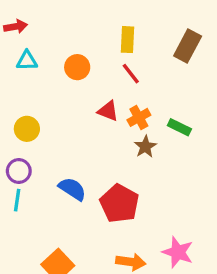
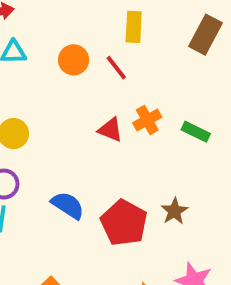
red line: (131, 74) -> (116, 68), moved
red triangle: (108, 111) -> (110, 130), moved
brown star: (145, 147) -> (174, 211), moved

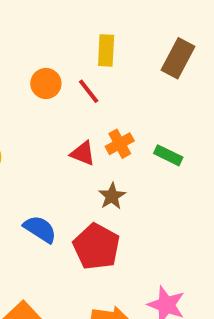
brown star: (174, 211) -> (112, 196), moved

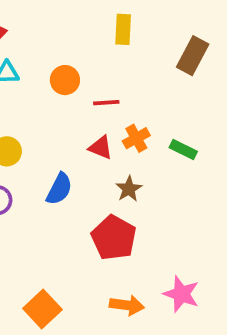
yellow rectangle: (106, 50) -> (123, 29), moved
red line: (89, 91) -> (106, 103), moved, turned -56
blue semicircle: (40, 229) -> (59, 189), moved, turned 84

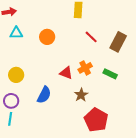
brown rectangle: (193, 56) -> (118, 42), moved
red line: (106, 103) -> (91, 37), moved, turned 48
red pentagon: (114, 238) -> (96, 120), moved

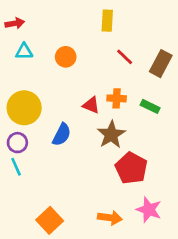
orange cross: (85, 68) -> (117, 98), turned 32
yellow circle: (16, 75) -> (24, 108), size x1.6
brown star: (81, 95) -> (111, 135), size x1.5
cyan line: (10, 119) -> (16, 167), turned -32

